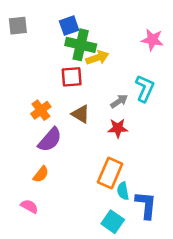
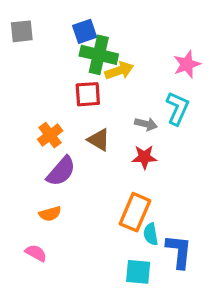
pink star: (152, 40) -> (187, 64), moved, turned -30
gray arrow: (119, 101) -> (146, 124), turned 48
orange semicircle: (41, 174) -> (50, 214), turned 36
cyan square: (113, 222) -> (138, 272), turned -30

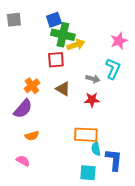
purple semicircle: (61, 171) -> (23, 109), moved
orange rectangle: (135, 212) -> (86, 135), turned 70

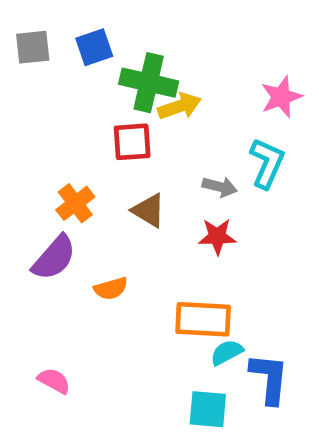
blue square: (54, 20) -> (94, 47), moved
orange semicircle: (32, 136) -> (111, 288), moved
cyan semicircle: (96, 149) -> (227, 352), turned 72

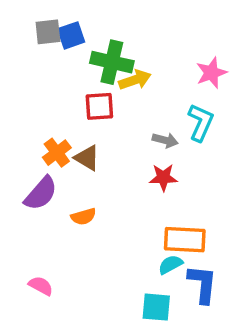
gray square: (33, 47) -> (48, 32), moved
brown triangle: (149, 210) -> (87, 158), moved
orange rectangle: (203, 319) -> (185, 240), moved

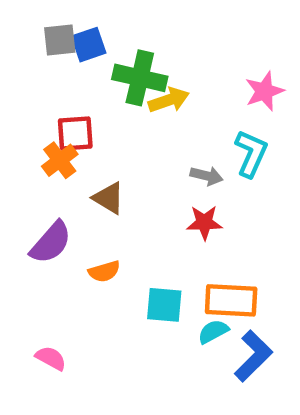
red square: (99, 106) -> (75, 133), moved
orange cross: (57, 153) -> (60, 160), moved
blue L-shape: (202, 284) -> (253, 356), turned 39
cyan square: (156, 307) -> (164, 305), moved

